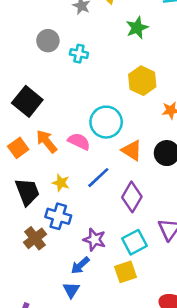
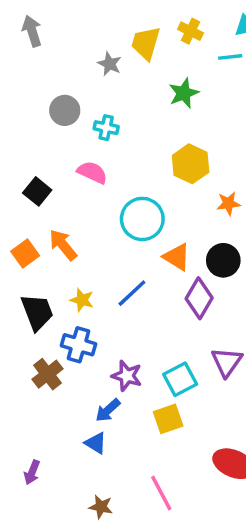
black square: (27, 101) -> (37, 191), size x0.7
pink semicircle: (79, 141) -> (92, 172), moved
purple diamond: (132, 197) -> (199, 298), moved
blue triangle: (71, 290) -> (96, 443), turned -30

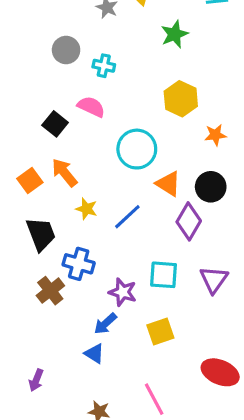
black square: (37, 191) -> (55, 124), moved
yellow star: (82, 300) -> (86, 209), moved
cyan square: (180, 379) -> (164, 275), moved, turned 32

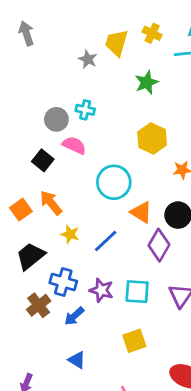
gray circle: (66, 50) -> (56, 119), moved
black trapezoid: (41, 234) -> (30, 256), turned -108
purple star: (123, 292) -> (102, 290), moved
blue arrow: (105, 324) -> (74, 316), moved

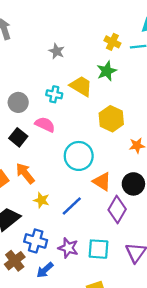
yellow cross: (152, 33) -> (112, 42), moved
yellow trapezoid: (117, 43) -> (81, 86), moved, turned 105
gray circle: (56, 119) -> (18, 102), moved

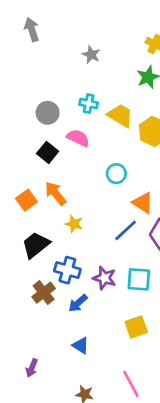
yellow trapezoid: (81, 86) -> (120, 115), moved
cyan circle: (79, 156) -> (116, 174), size x0.6
blue line: (72, 206) -> (126, 230), moved

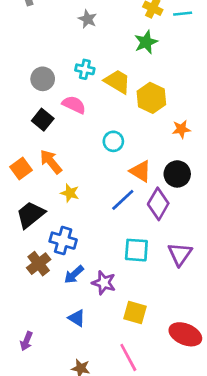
purple star: (104, 278) -> (104, 283), moved
yellow square: (136, 327) -> (135, 313), moved, turned 35

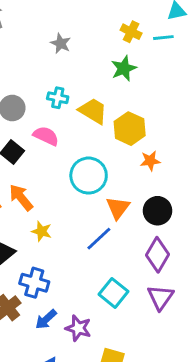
orange star: (181, 129) -> (150, 161), moved
cyan circle: (113, 141) -> (89, 176), size x1.6
orange triangle: (141, 171) -> (118, 208), turned 35
purple diamond: (158, 204) -> (157, 255), moved
cyan square: (136, 250) -> (113, 293), turned 35

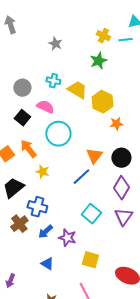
cyan circle: (89, 176) -> (58, 134), moved

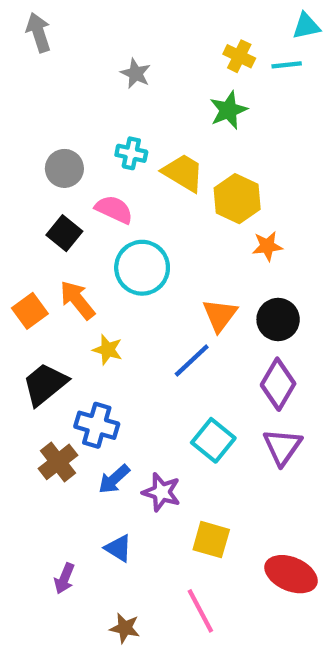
purple arrow: (10, 281) -> (64, 578), moved

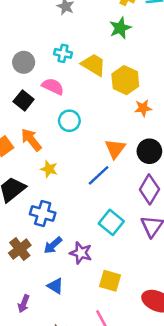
cyan circle: (142, 268) -> (69, 121), size x0.7
brown cross: (58, 462) -> (20, 249), moved

